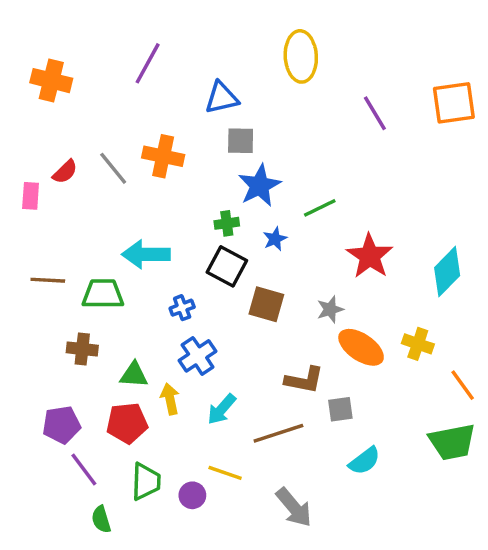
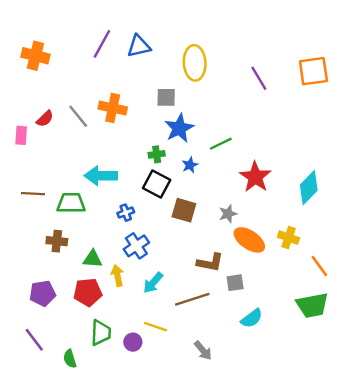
yellow ellipse: (301, 56) -> (195, 63), moved
blue triangle: (222, 98) -> (139, 46), moved
purple line: (84, 469) -> (34, 340), moved
gray arrow: (294, 507) -> (203, 350), size x0.7

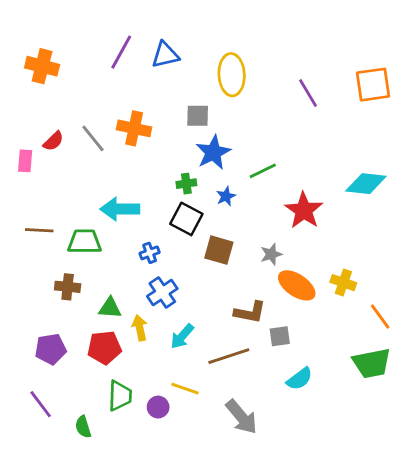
cyan diamond: (309, 188) -> (366, 184), moved, turned 52
gray arrow: (203, 350) -> (242, 417), size x1.5

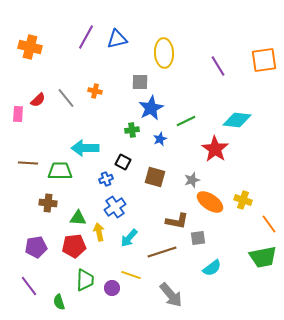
orange cross: (134, 128) -> (95, 91), size x0.6
cyan diamond: (366, 184) -> (237, 120), moved
black square: (186, 219) -> (123, 162), moved, size x0.7

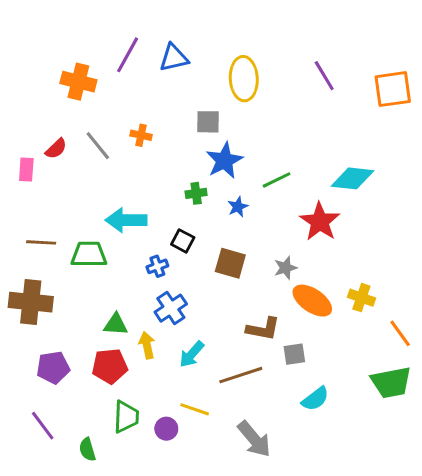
orange cross: (30, 47) -> (78, 82), moved
purple line: (218, 66) -> (324, 76), moved
brown cross: (48, 203) -> (31, 302), moved, size x1.6

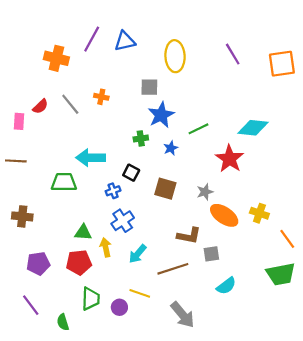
brown line: (41, 242) -> (16, 161), moved
brown cross: (31, 302) -> (22, 216), size x0.7

